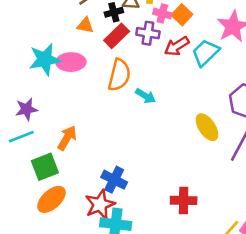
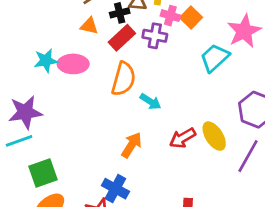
red arrow: (177, 46) -> (183, 138), moved
cyan star: (45, 59) -> (46, 61), size x0.7
purple star: (26, 109) -> (25, 112), size x1.4
orange arrow: (67, 138) -> (132, 145), moved

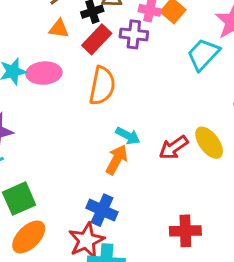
cyan arrow: (150, 102) -> (128, 136), moved

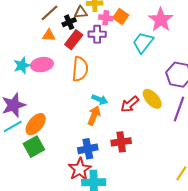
blue cross: (102, 210) -> (88, 149), turned -30
red cross: (185, 231) -> (121, 142), moved
orange ellipse: (29, 237) -> (36, 124), moved

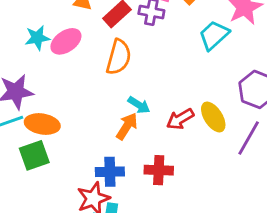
pink ellipse: (42, 65) -> (66, 41), turned -35
orange ellipse: (36, 124) -> (42, 124), turned 50

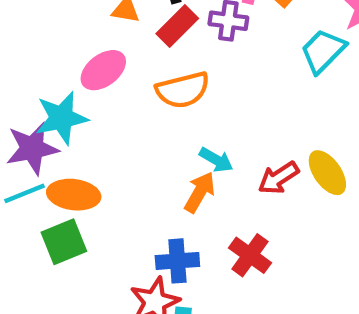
cyan star: (37, 38) -> (62, 118), moved, size x1.4
orange semicircle: (119, 57) -> (183, 90), turned 63
red cross: (159, 170) -> (250, 255), turned 36

